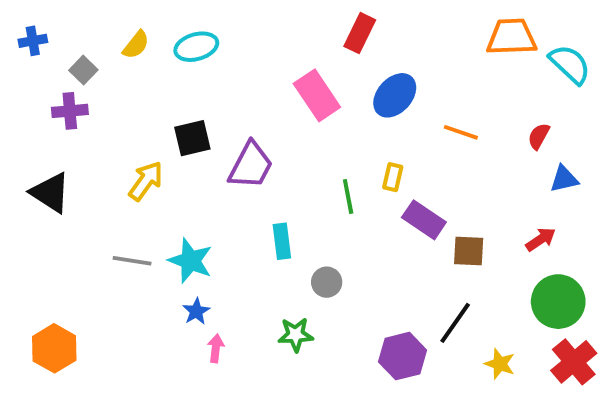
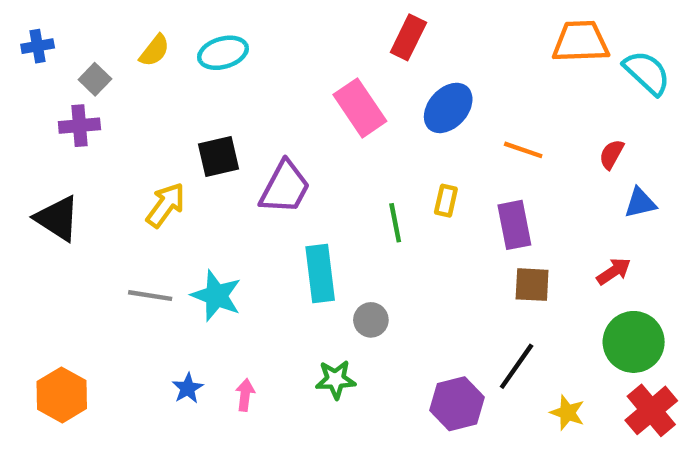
purple rectangle: (424, 220) -> (514, 225), moved, turned 45
cyan rectangle: (282, 241) -> (320, 274), size x1.4
blue star: (196, 311) -> (188, 388), moved

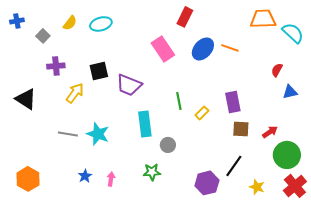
purple cross: (79, 126) -> (56, 66), moved
orange line: (523, 150) -> (230, 48), moved
purple trapezoid: (285, 187) -> (129, 85), turned 84
yellow rectangle: (446, 201) -> (202, 113), moved, turned 32
red arrow: (614, 271) -> (270, 132), moved

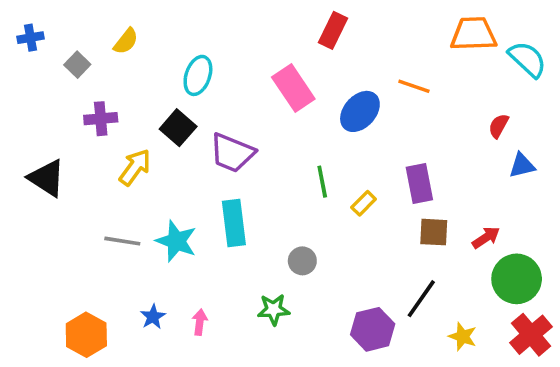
cyan ellipse: (101, 24) -> (198, 75), moved, turned -55
blue ellipse: (203, 49) -> (360, 111), moved
black square: (99, 71) -> (178, 128), turned -36
cyan rectangle: (145, 124) -> (234, 223), moved
orange hexagon: (28, 179) -> (86, 335), moved

